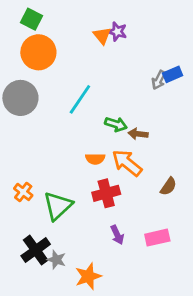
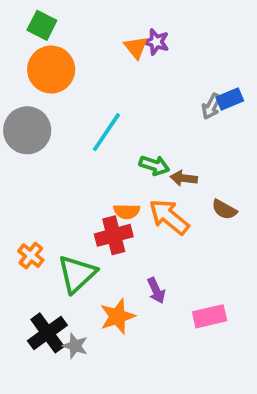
brown semicircle: (168, 186) -> (224, 210), moved, turned 84
red cross: (106, 193) -> (114, 235), moved
purple arrow: (117, 235) -> (156, 291), moved
orange star: (88, 276) -> (117, 316), moved

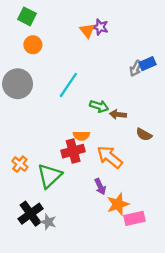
orange circle: (51, 70) -> (33, 45), size x0.6
orange arrow: (169, 217) -> (110, 157), moved
orange star: (117, 316) -> (118, 204), moved
pink rectangle: (210, 316) -> (134, 218), moved

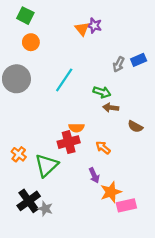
gray arrow: (136, 68) -> (119, 64), moved
green arrow: (99, 106) -> (102, 92), moved
orange arrow: (110, 157) -> (103, 148), size x0.6

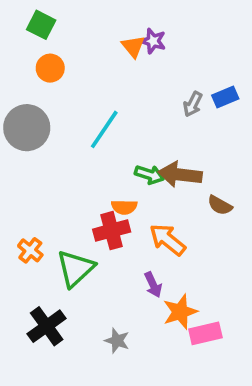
green arrow: (102, 92) -> (149, 175), moved
brown arrow: (111, 108) -> (180, 175), size x1.6
orange arrow: (103, 148) -> (168, 240), size x1.5
gray star: (45, 209) -> (117, 341), moved

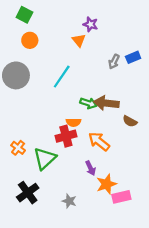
orange triangle: (133, 46) -> (79, 40), moved

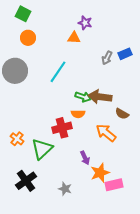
orange triangle: (79, 40) -> (74, 38), turned -48
orange semicircle: (73, 122) -> (78, 114), moved
orange arrow: (99, 141) -> (106, 133), moved

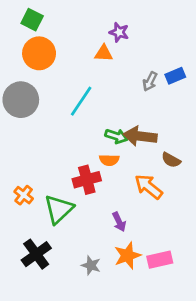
orange circle: (28, 38) -> (39, 53), size x1.5
orange star: (100, 173) -> (127, 255), moved

